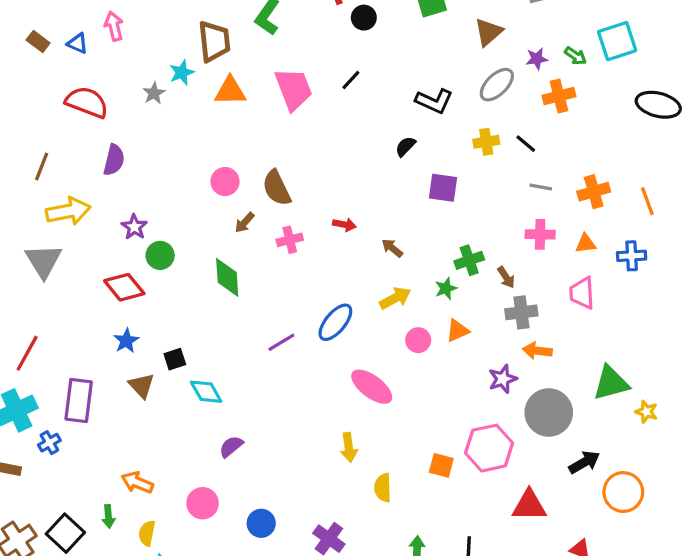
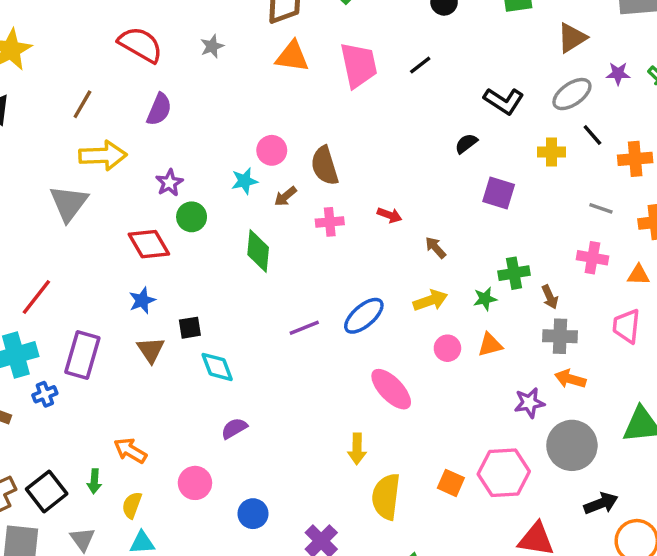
cyan star: (182, 73) -> (244, 181), moved
orange cross: (559, 96) -> (635, 159), moved
black line: (526, 144) -> (592, 135), moved
yellow semicircle: (383, 488) -> (386, 497), size x1.5

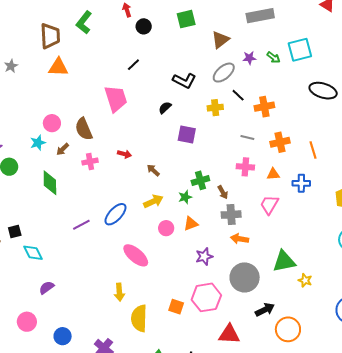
pink trapezoid: (359, 65) -> (116, 99), moved
pink trapezoid: (627, 326) -> (269, 205), turned 30
purple star: (529, 403) -> (204, 256), moved

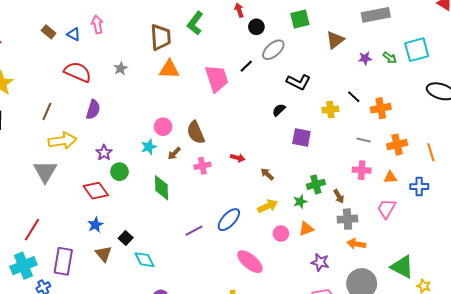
gray ellipse: (224, 73) -> (273, 50), moved
pink trapezoid: (116, 99) -> (217, 79), moved
black square: (15, 231) -> (126, 238), turned -32
purple star: (204, 256) -> (320, 262), turned 30
green triangle: (284, 261) -> (402, 267), turned 40

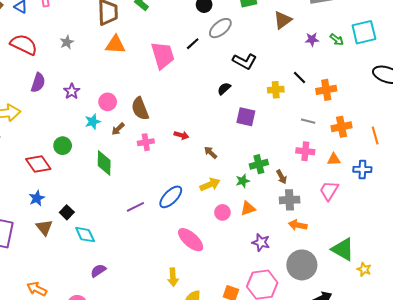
purple star: (104, 153) -> (72, 91), moved

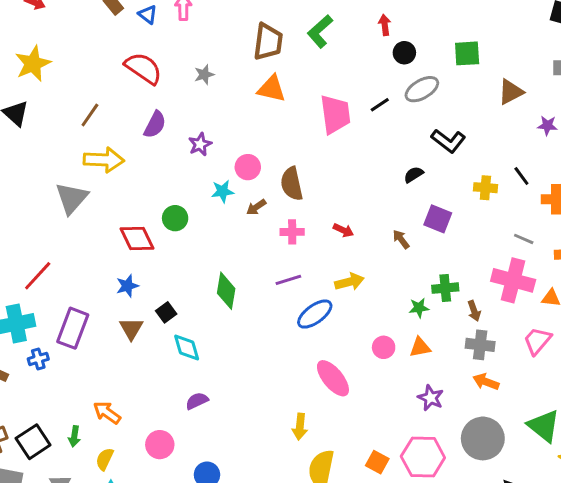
pink cross: (305, 151) -> (513, 280), size x1.6
brown arrow: (211, 153) -> (401, 239), moved
green diamond: (104, 163) -> (226, 291), moved
yellow arrow: (210, 185) -> (349, 282), moved
purple line: (135, 207) -> (288, 280), moved

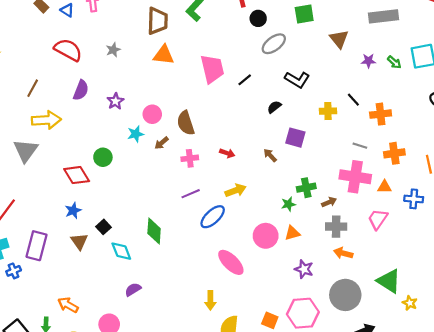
brown triangle: (511, 92) -> (339, 39), turned -36
black line: (380, 105) -> (245, 80), moved
green diamond: (226, 291) -> (154, 231), moved
brown arrow: (474, 311) -> (329, 202), turned -88
pink circle: (384, 347) -> (266, 236), size x1.5

